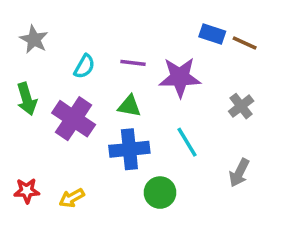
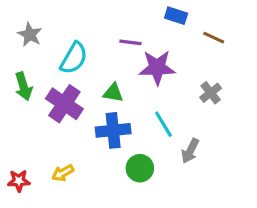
blue rectangle: (212, 34) -> (176, 16), moved
purple line: (133, 63) -> (130, 42), moved
cyan semicircle: (84, 66) -> (74, 58), size x1.5
gray arrow: (239, 173) -> (190, 151), moved
red star: (27, 191) -> (19, 181), moved

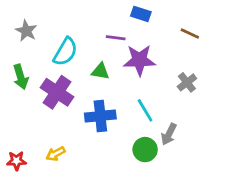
blue rectangle: (176, 16) -> (141, 14), moved
green triangle: (113, 93) -> (100, 71), moved
green circle: (140, 168) -> (145, 150), moved

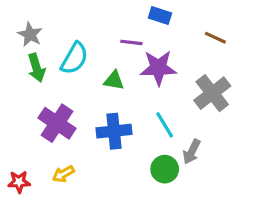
green arrow: (21, 77) -> (36, 68), moved
gray cross: (187, 82) -> (212, 93), size x1.6
purple cross: (57, 92) -> (57, 123), moved

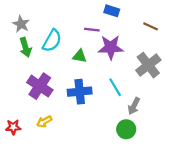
green circle: (165, 169) -> (126, 129), moved

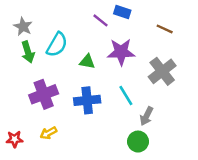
purple line: (92, 30) -> (100, 20), moved, turned 32
purple cross: (40, 86) -> (44, 94), turned 35

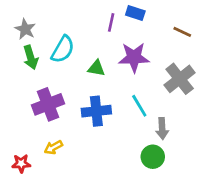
purple line: (100, 20) -> (111, 22), turned 63
gray arrow: (146, 116) -> (162, 129), turned -30
red star: (15, 139) -> (21, 163), moved

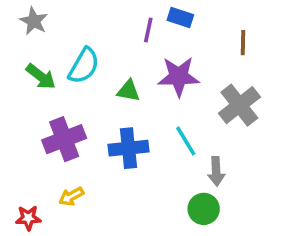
gray star: (25, 29) -> (34, 21), moved
brown line: (182, 32) -> (243, 43), turned 66
green arrow: (31, 57) -> (41, 77), turned -35

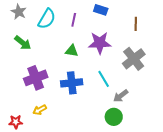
purple line: (148, 30) -> (74, 20), moved
cyan semicircle: (84, 66) -> (47, 19), moved
gray arrow: (216, 171) -> (121, 96), turned 56

